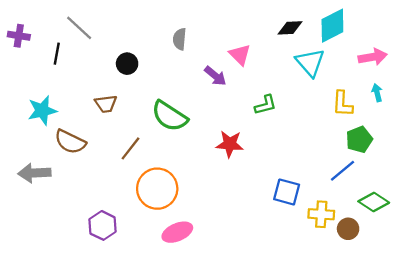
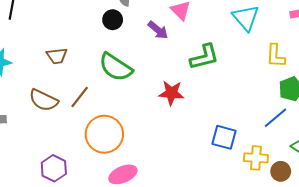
black circle: (127, 64) -> (113, 20), moved
green L-shape: (265, 105) -> (204, 57), size x1.4
brown semicircle: (70, 142) -> (43, 100), moved

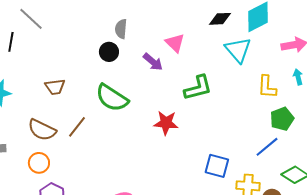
orange circle: (104, 134) -> (39, 163), moved, size x0.6

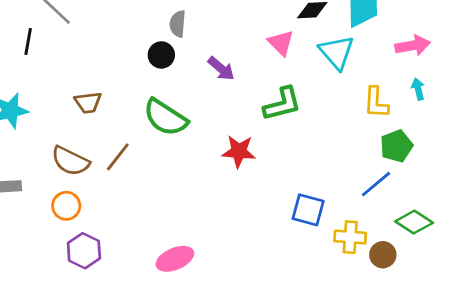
pink triangle: (175, 43) -> (281, 43), moved

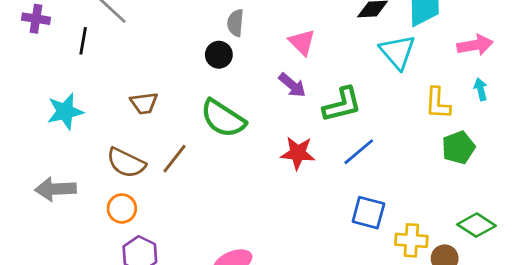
pink triangle: (281, 43) -> (302, 42), moved
purple arrow: (221, 69) -> (292, 85), moved
blue line: (376, 184) -> (359, 152), moved

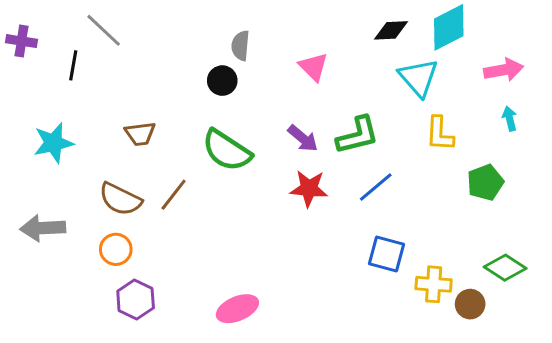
purple arrow: (292, 85) -> (303, 138), moved
yellow L-shape: (438, 103) -> (440, 134), moved

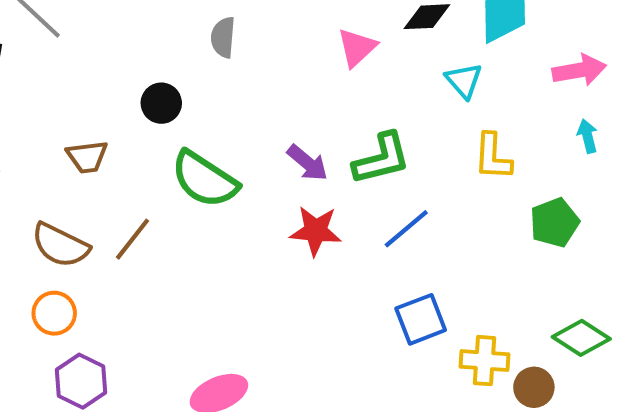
pink triangle: (313, 67) -> (357, 48), moved, turned 32
cyan triangle: (418, 78) -> (464, 81), size x0.7
black circle: (222, 81) -> (161, 103), moved
blue square: (386, 254) -> (421, 319), turned -36

